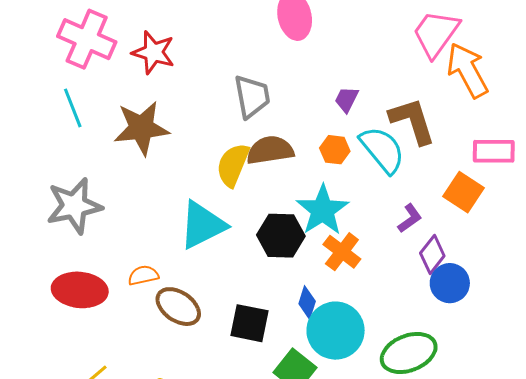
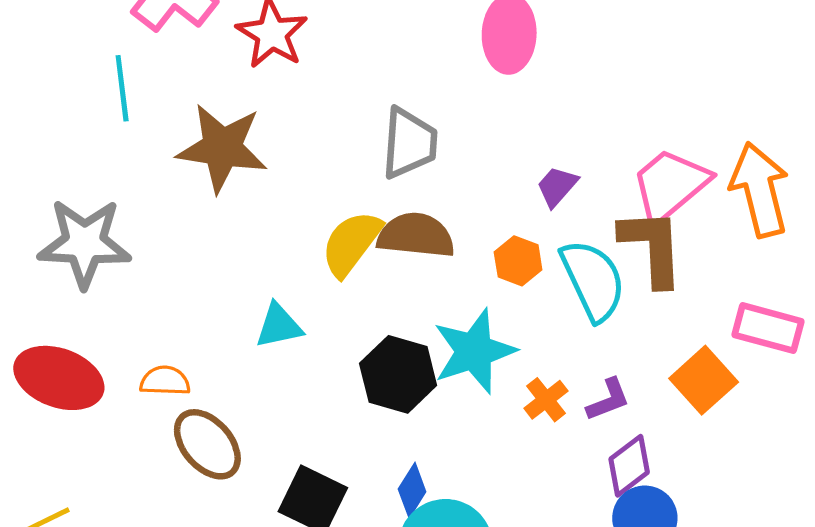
pink trapezoid: (436, 33) -> (670, 185), moved
cyan triangle: (202, 225) -> (279, 326), size x0.6
orange cross: (342, 252) -> (546, 400), moved, size x0.7

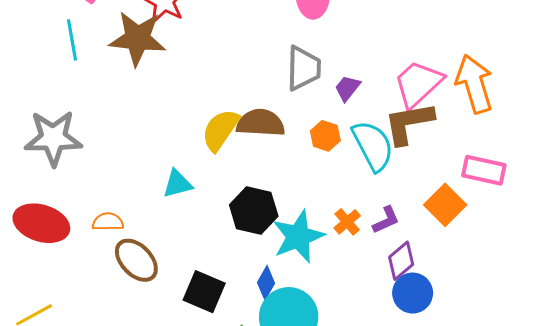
gray trapezoid: (409, 143) -> (304, 68), moved
brown star: (222, 148) -> (138, 38), moved
brown L-shape: (652, 247) -> (409, 123), turned -94
cyan star: (474, 351) -> (298, 237), moved

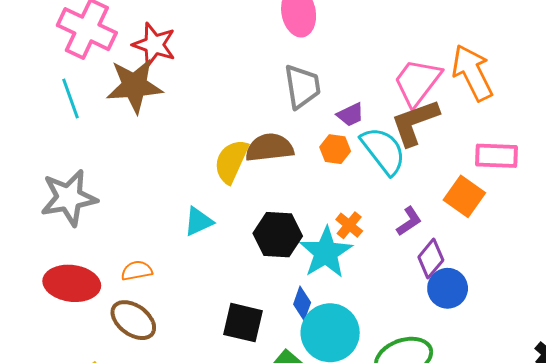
purple trapezoid: (347, 88) -> (350, 115), moved, turned -144
orange cross: (347, 222) -> (349, 225), moved
brown ellipse: (136, 260) -> (133, 320), moved

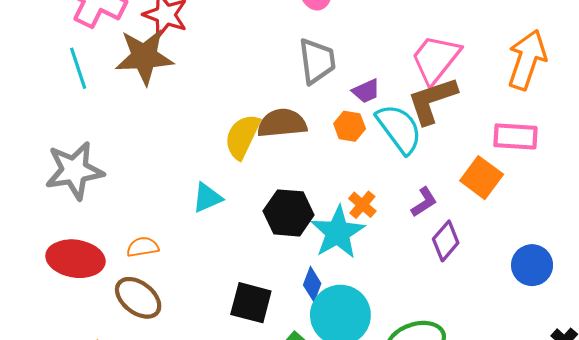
orange arrow: (472, 73) -> (527, 60), moved, turned 44
blue circle: (448, 288) -> (532, 265), moved

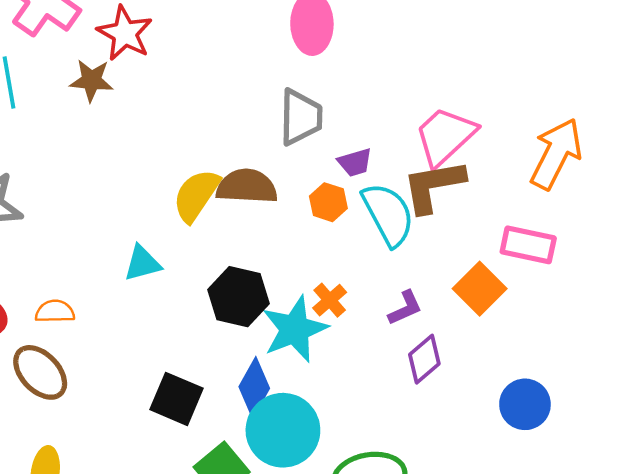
brown star: (144, 57) -> (91, 80), size x0.6
blue diamond: (312, 284) -> (254, 388), size x1.4

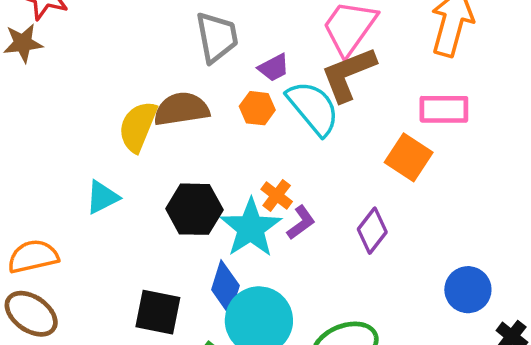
purple L-shape: (405, 308) -> (301, 223), moved
orange semicircle: (55, 311) -> (33, 256), size x1.4
blue circle: (525, 404) -> (468, 290), moved

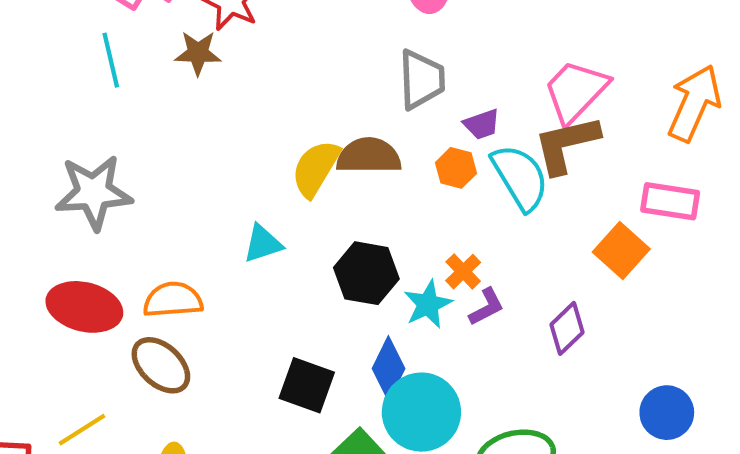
cyan star: (251, 228) -> (428, 304), size x0.7

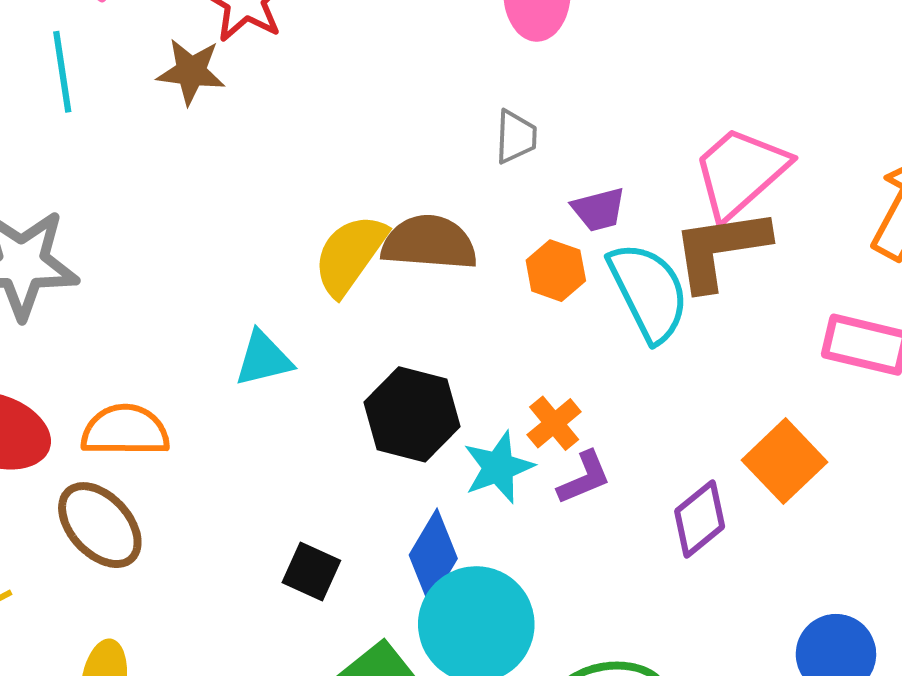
gray trapezoid: (422, 79) -> (516, 137), size x0.6
orange square: (621, 251) -> (784, 461), moved
black square: (307, 385) -> (311, 571), size x0.7

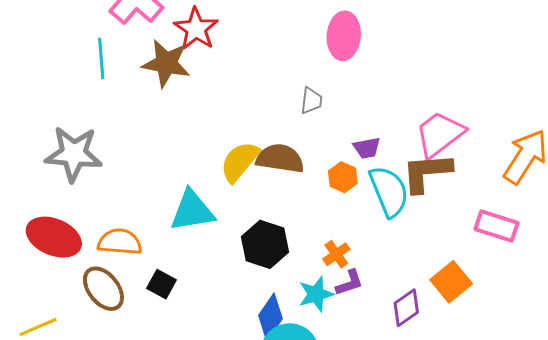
brown star: (191, 72) -> (166, 63), size x1.4
gray trapezoid: (516, 137) -> (311, 101), moved
cyan triangle: (263, 359) -> (192, 211), size x1.5
cyan star: (498, 467) -> (316, 294), moved
black square: (311, 571) -> (162, 284), moved

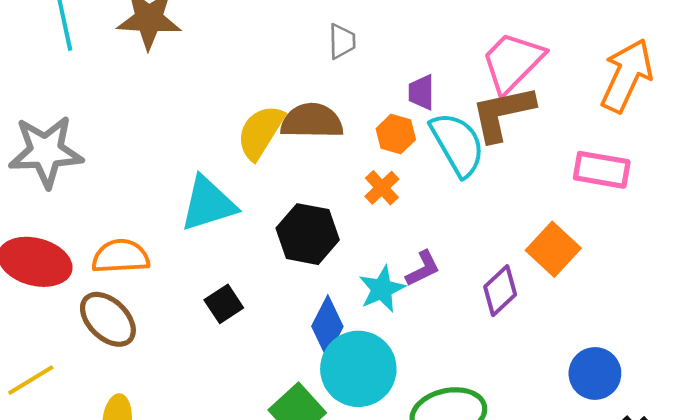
purple trapezoid: (367, 148) -> (421, 92), turned 108
orange cross: (336, 254) -> (382, 188), moved
black square: (162, 284) -> (224, 304), moved, turned 36

